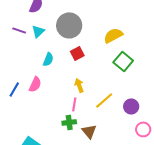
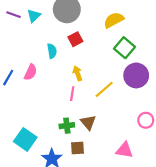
cyan semicircle: (48, 59) -> (52, 51), moved, turned -32
purple circle: (131, 106) -> (136, 75), moved, size x1.5
green cross: (69, 122) -> (67, 126), moved

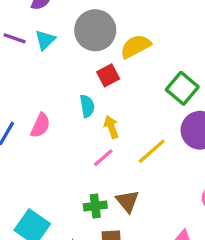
yellow semicircle: (114, 20) -> (136, 46), moved
cyan semicircle: (52, 51) -> (87, 106), moved
pink line: (72, 94) -> (103, 158), turned 40

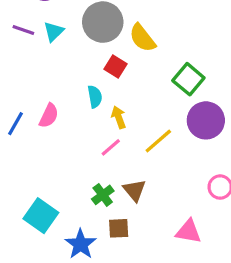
yellow semicircle: (136, 46) -> (142, 38), turned -100
red square: (108, 75) -> (115, 66), turned -30
green cross: (95, 206) -> (103, 195), turned -30

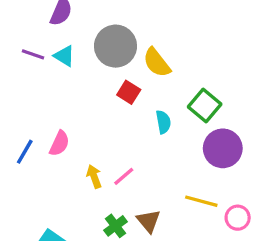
cyan triangle: (54, 32) -> (64, 56), turned -45
cyan semicircle: (95, 97) -> (163, 122), moved
yellow arrow: (119, 117) -> (94, 176), moved
yellow line: (158, 141) -> (201, 201), moved, turned 56

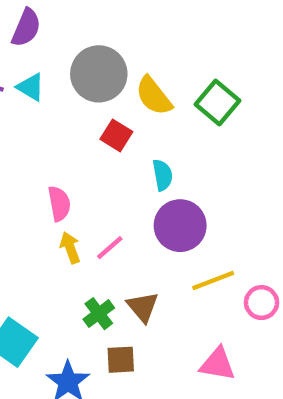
green square: (205, 105) -> (218, 102), moved
pink semicircle: (59, 143) -> (59, 204), moved, turned -35
purple circle: (223, 148) -> (180, 226), moved
yellow line: (201, 201) -> (213, 281), turned -36

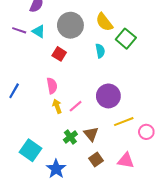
yellow semicircle: (154, 96) -> (104, 22), moved
red square: (116, 135) -> (59, 54), moved
cyan semicircle: (163, 175) -> (100, 51), moved
brown square: (121, 360) -> (96, 160), moved, turned -32

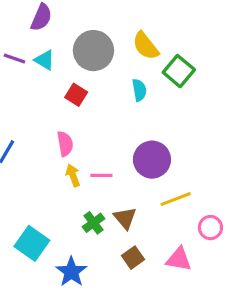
pink line: (76, 106) -> (101, 175), turned 40
pink circle: (146, 132) -> (210, 228), moved

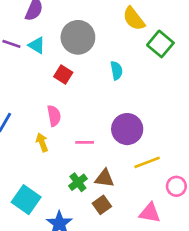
yellow semicircle: (146, 46) -> (134, 19), moved
green square: (179, 71) -> (160, 44), moved
yellow arrow: (73, 175) -> (42, 142), moved
brown triangle: (125, 218) -> (105, 178), turned -42
brown square: (133, 258) -> (102, 205), moved

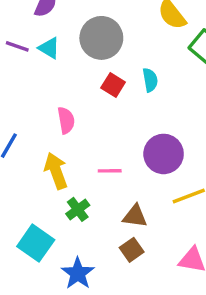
red square: (63, 75) -> (113, 85), moved
pink semicircle: (54, 116) -> (66, 120), moved
yellow arrow: (42, 142) -> (56, 171), size x1.5
green cross: (78, 182) -> (78, 209), moved

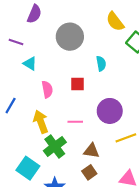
cyan triangle: (49, 48) -> (30, 64), moved
red square: (113, 85) -> (77, 84), moved, turned -32
green cross: (78, 209) -> (55, 146), size x1.5

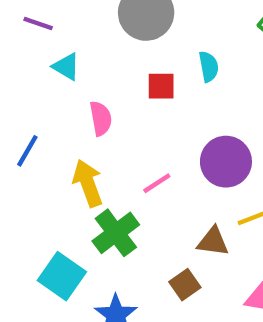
red square: (77, 84) -> (161, 86), moved
pink line: (75, 122) -> (157, 183), turned -32
brown triangle: (91, 151) -> (213, 241), moved

